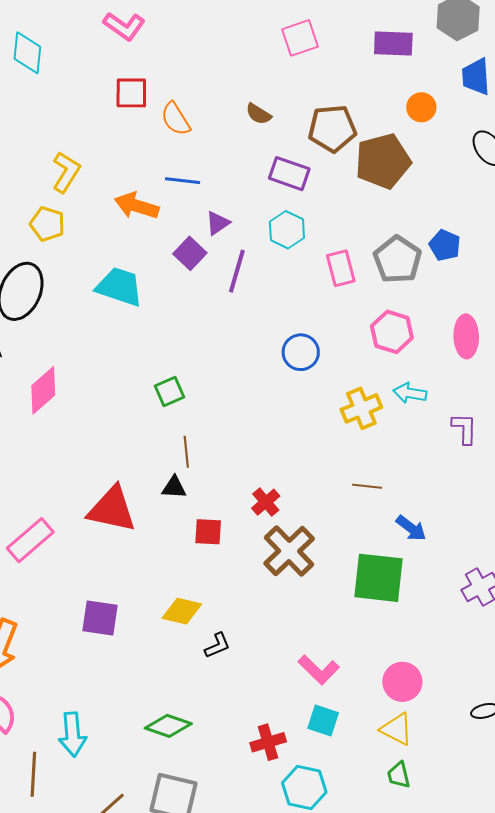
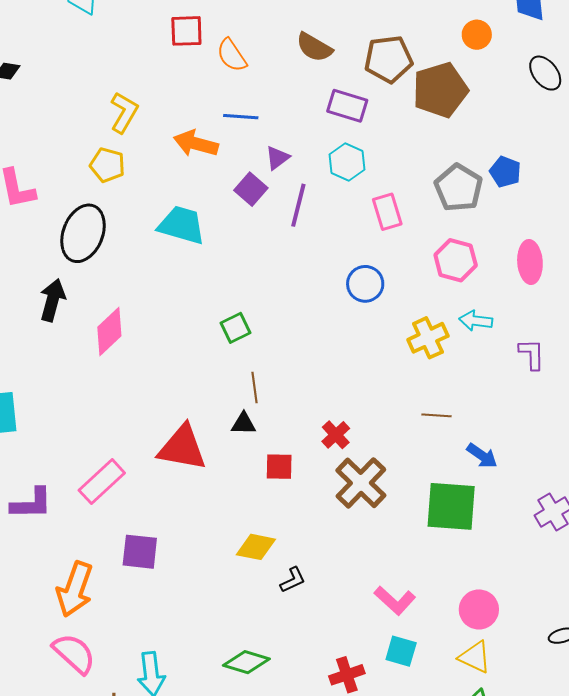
brown semicircle: (258, 114) -> (314, 47), size x1.4
pink rectangle: (341, 268) -> (387, 212), moved
purple square: (100, 618) -> (140, 552), moved

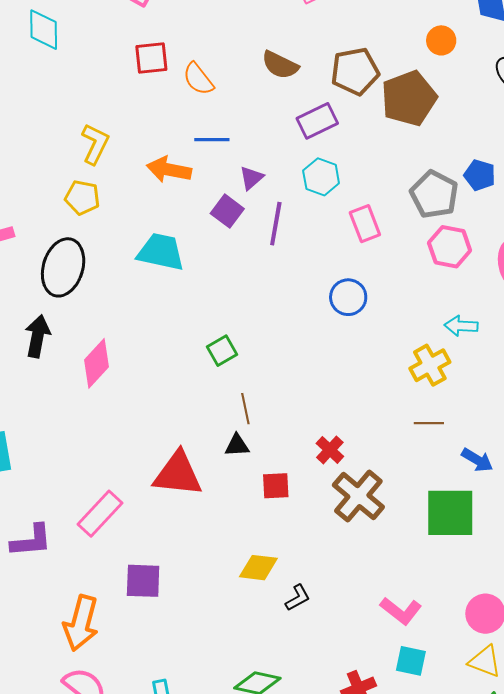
purple rectangle: (347, 106) -> (317, 121), turned -39
pink hexagon: (456, 260) -> (450, 247), moved
yellow cross: (428, 338) -> (430, 365), moved

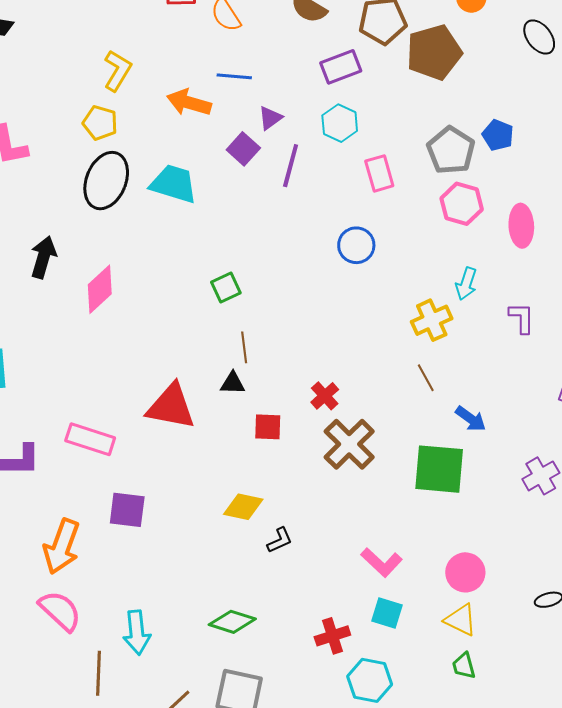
black ellipse: (63, 267) -> (106, 181), moved
cyan arrow: (461, 326) -> (466, 284), turned -80
brown line: (429, 423) -> (426, 378), turned 56
pink rectangle: (100, 514) -> (90, 439), turned 60

